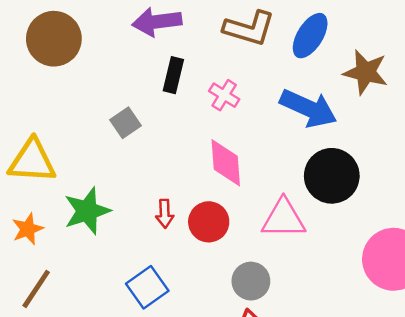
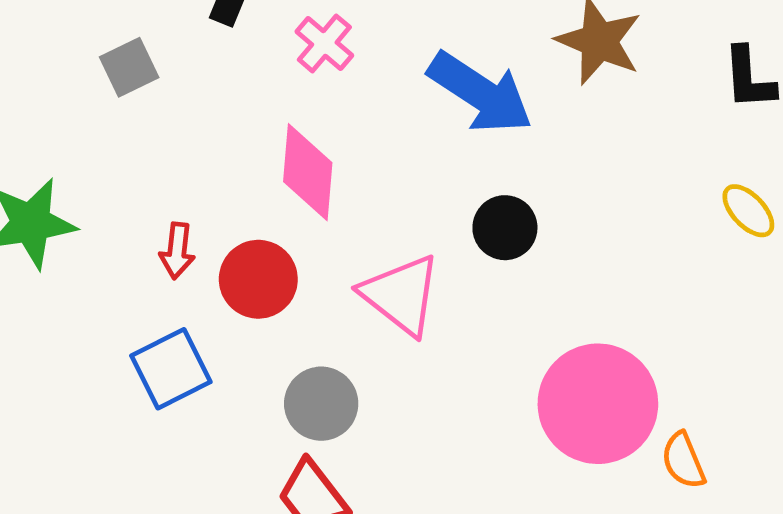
black circle: (332, 176) -> (505, 228), size x0.6
pink triangle: (284, 219) -> (401, 295), turned 30
blue square: (147, 287) -> (171, 369), moved

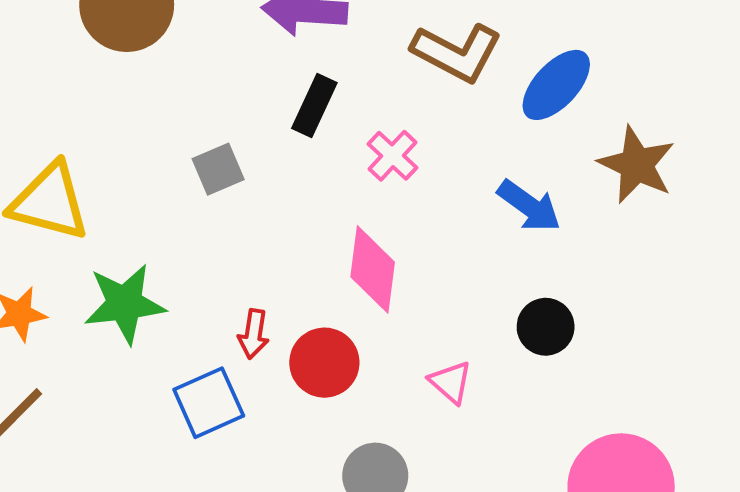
blue arrow: (480, 93) -> (529, 206), size x0.7
pink triangle: (401, 295) -> (451, 382), size x0.6
blue square: (171, 369) -> (209, 403), moved

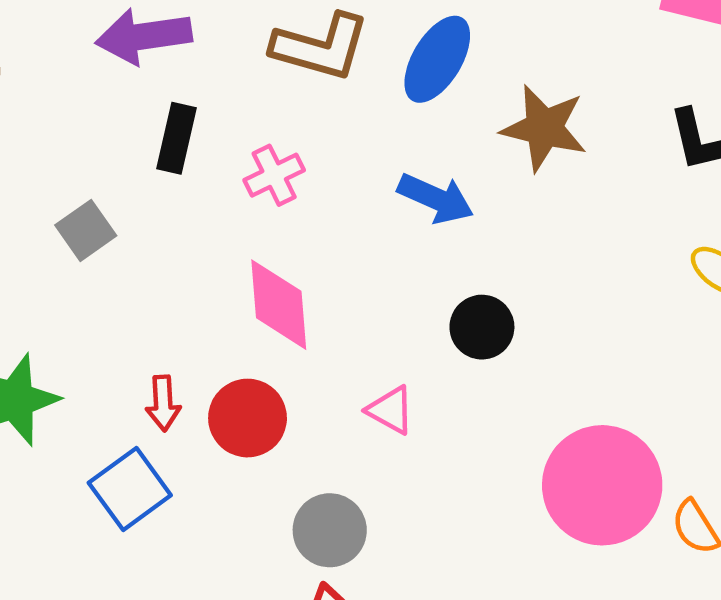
pink cross: (393, 156) -> (274, 175), turned 33

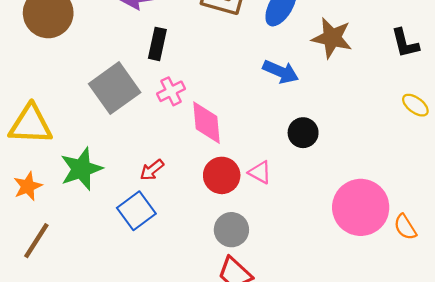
pink cross: (274, 175) -> (171, 91), moved
gray square: (86, 230) -> (115, 88), size x1.8
red arrow: (163, 403) -> (152, 170), turned 55
red circle: (248, 418) -> (222, 175), moved

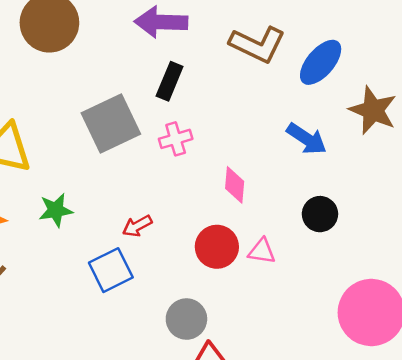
pink diamond: (207, 123) -> (235, 185), moved, size x0.7
green star: (81, 169) -> (56, 210), size x0.7
pink triangle: (260, 172) -> (262, 251), turned -30
gray circle: (231, 230) -> (186, 319), moved

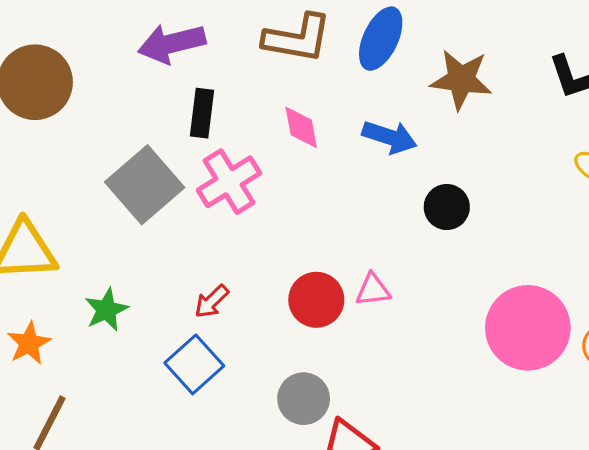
pink cross: (176, 139) -> (229, 182), size x1.5
pink diamond: (235, 185) -> (301, 127), moved
black circle: (320, 214) -> (447, 207), moved

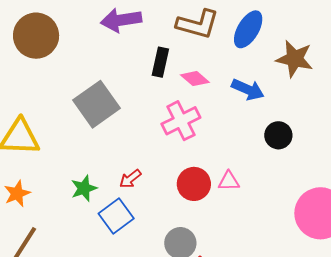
black rectangle: (202, 113) -> (160, 62), moved
pink diamond: (301, 127) -> (195, 79), turned -44
pink cross: (229, 182) -> (181, 121), moved
green star: (106, 310) -> (84, 188), moved

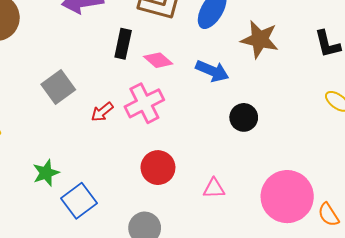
gray square: (96, 104) -> (58, 87), size x0.7
red arrow: (130, 179) -> (102, 112), moved
pink triangle: (229, 181) -> (214, 188), moved

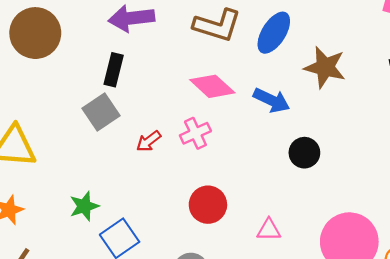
black rectangle: (123, 44) -> (114, 70), moved
pink diamond: (158, 60) -> (212, 86), size x1.4
pink cross: (144, 103) -> (195, 133), size x0.7

